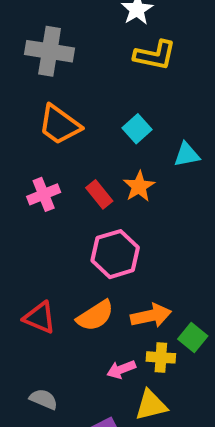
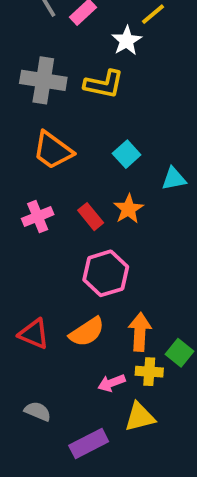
yellow L-shape: (155, 55) -> (104, 84), moved
orange arrow: (151, 316) -> (140, 332), turned -75

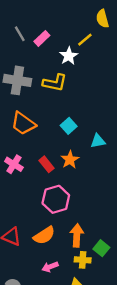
pink cross: (38, 217) -> (14, 164), turned -36
pink arrow: (111, 383) -> (50, 267), moved

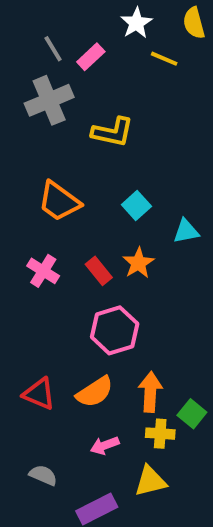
yellow line: (85, 40) -> (164, 59), turned 63
white star: (69, 56) -> (136, 23), moved
gray cross: (17, 80) -> (49, 100), moved, turned -32

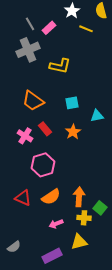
cyan square: (136, 205) -> (72, 103), turned 32
red rectangle: (99, 271) -> (45, 129), moved
pink hexagon: (115, 330) -> (43, 165), moved
gray semicircle: (43, 475) -> (14, 247), moved, turned 120

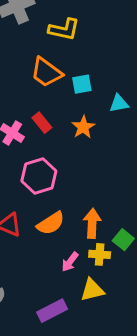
orange trapezoid: (33, 101) -> (46, 72), moved
pink arrow: (56, 224) -> (70, 262), moved, turned -32

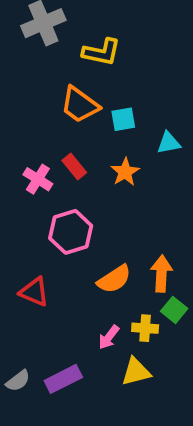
orange semicircle: (51, 223) -> (114, 279), moved
orange arrow: (92, 223) -> (161, 274), moved
purple rectangle: (52, 311) -> (63, 379), moved

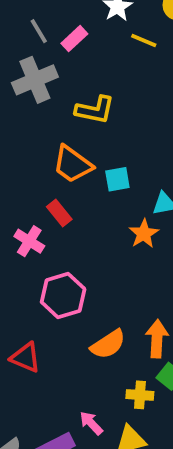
red rectangle: (74, 167) -> (59, 213), moved
orange star: (125, 172) -> (144, 234), moved
pink arrow: (109, 337) -> (91, 423), moved, turned 100

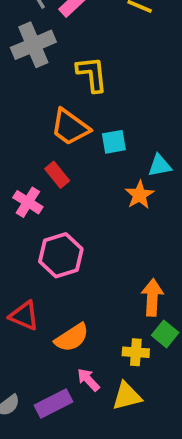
yellow L-shape: (95, 110) -> (92, 74), turned -108
orange semicircle: (108, 344) -> (72, 338), moved

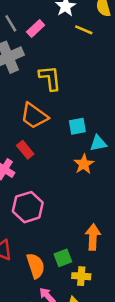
cyan square: (114, 142) -> (77, 126), moved
green square: (165, 334) -> (63, 258), moved, turned 30
orange semicircle: (72, 338) -> (36, 266), turned -75

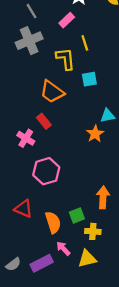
pink rectangle: (36, 29) -> (67, 20), moved
yellow line: (84, 30) -> (85, 43), moved, turned 49
cyan square: (77, 126) -> (89, 79), moved

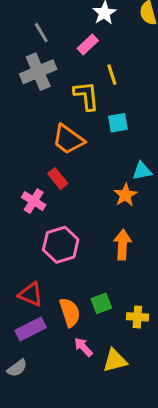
orange arrow: (103, 197) -> (122, 245), moved
yellow cross: (93, 231) -> (137, 317), moved
purple rectangle: (42, 263) -> (31, 329), moved

